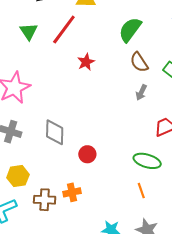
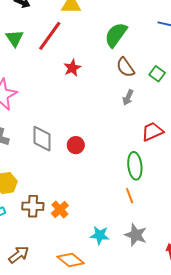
red circle: (87, 154) -> (76, 145), moved
green ellipse: (147, 161) -> (135, 166), turned 68
orange cross: (72, 192) -> (60, 209), moved, turned -30

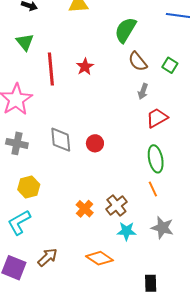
red line: (50, 36) -> (51, 69), moved, turned -36
red trapezoid: (152, 132) -> (157, 118), moved
brown cross: (33, 206) -> (116, 205), moved, turned -35

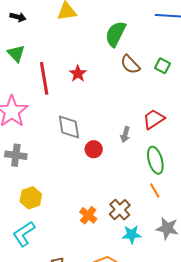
gray arrow: (143, 91) -> (125, 135), moved
gray diamond: (61, 140) -> (69, 127), moved

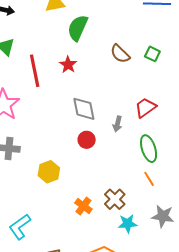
green semicircle: (116, 34) -> (78, 28), moved
gray diamond: (69, 127) -> (84, 109), moved
yellow hexagon: (31, 198) -> (49, 172), moved

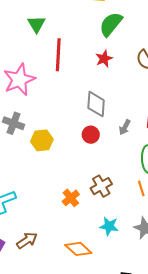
red star: (68, 65) -> (104, 59), moved
yellow hexagon: (49, 172) -> (42, 140), moved
brown cross: (115, 199) -> (101, 186), moved

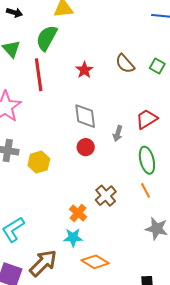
green semicircle: (111, 24) -> (47, 38), moved
cyan star: (109, 226) -> (73, 238), moved
brown arrow: (27, 240) -> (43, 263), size x1.4

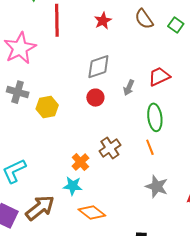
gray diamond: (85, 116) -> (98, 67), turned 72

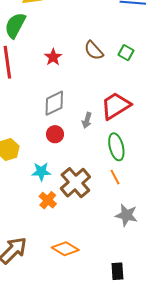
red trapezoid: (159, 77) -> (116, 106), size x1.4
brown cross: (110, 148) -> (75, 183), size x1.4
cyan star: (73, 186) -> (41, 172), moved

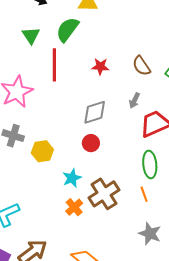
red star: (53, 57) -> (100, 66), turned 30
gray arrow: (87, 120) -> (134, 101), moved
cyan star: (41, 172) -> (72, 178), turned -30

